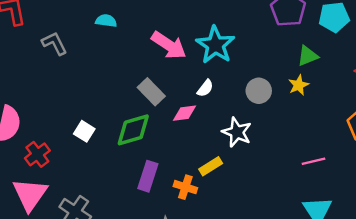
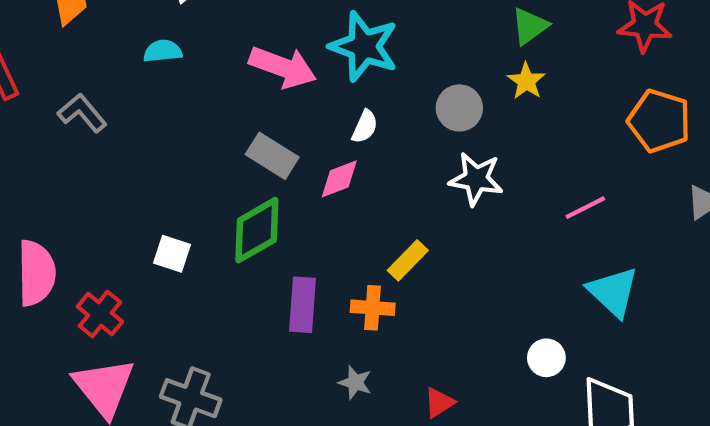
white star: (237, 132) -> (476, 179), moved

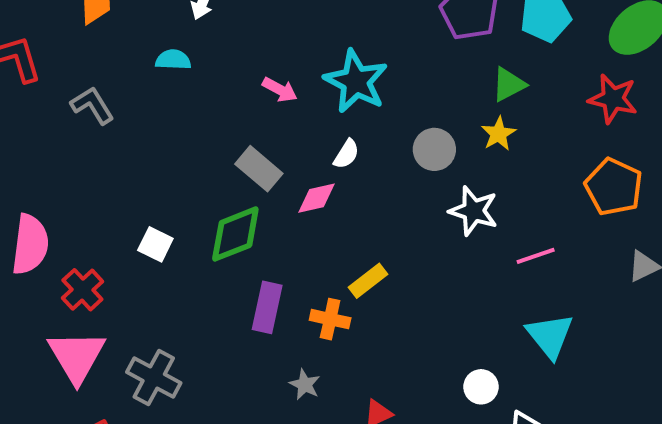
pink arrow: (283, 67) -> (280, 90), size x0.6
white star: (476, 179) -> (474, 211), moved

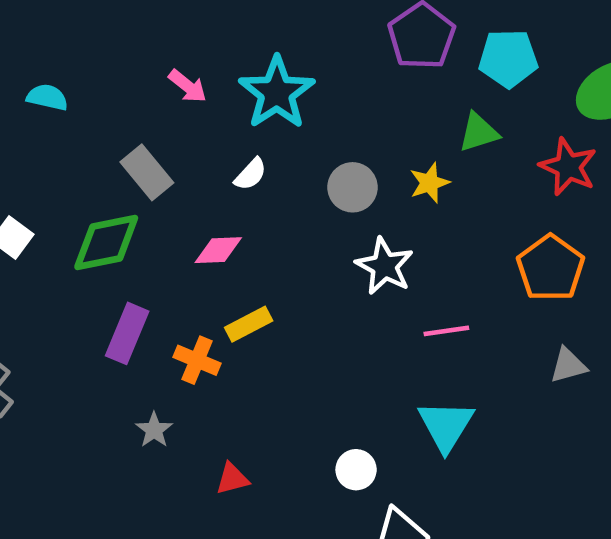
cyan semicircle: (173, 60) -> (47, 97), moved
green triangle: (509, 84) -> (479, 132), moved
pink diamond: (316, 198) -> (218, 250), moved

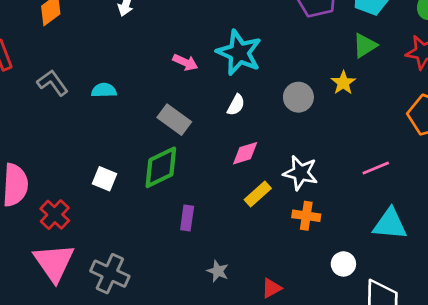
pink diamond: (218, 250) -> (245, 153), moved
white star: (385, 266) -> (300, 173), moved
purple rectangle: (127, 333) -> (187, 218), size x0.7
orange cross: (197, 360) -> (306, 216), moved
cyan triangle: (446, 426) -> (390, 224), turned -42

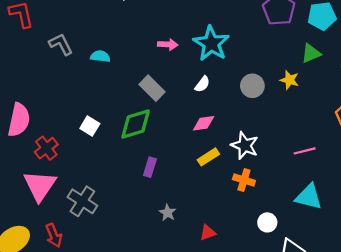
pink arrow: (185, 62) -> (168, 44), turned -30
yellow star: (343, 83) -> (289, 80), turned -30

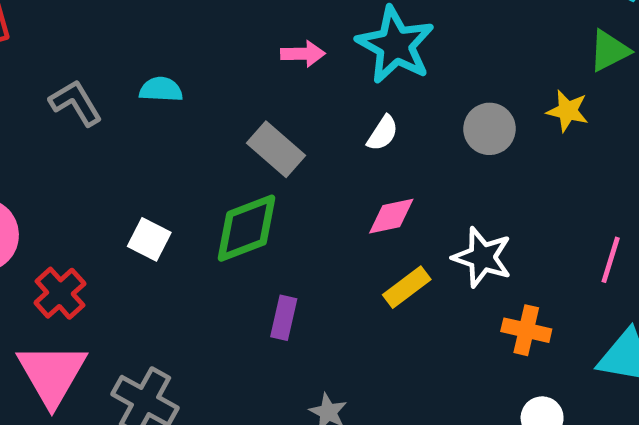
gray L-shape: (61, 44) -> (76, 103), moved
pink line: (305, 151) -> (611, 260), turned -55
orange cross: (244, 180) -> (526, 330), moved

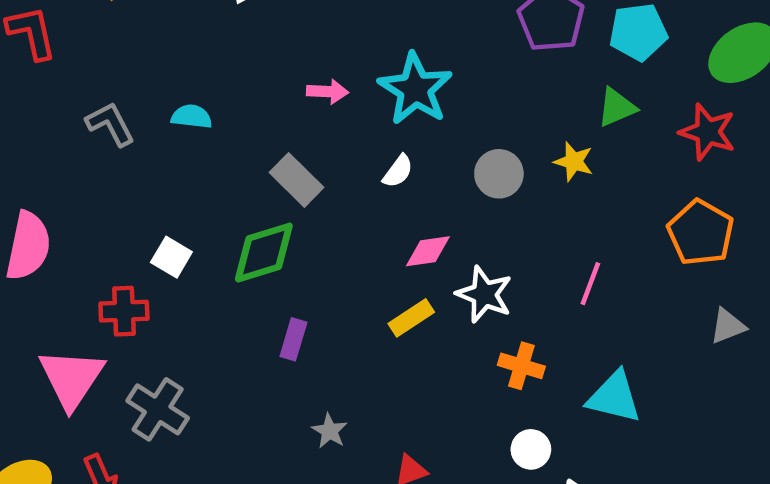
pink diamond: (391, 216) -> (428, 251), moved
pink line: (611, 260) -> (590, 284), moved
red cross: (60, 293) -> (124, 311), moved, turned 36

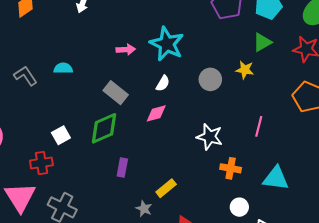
pink diamond: (428, 251) -> (156, 113), moved
white square: (171, 257) -> (61, 135), turned 36
yellow rectangle: (411, 318) -> (166, 188), moved

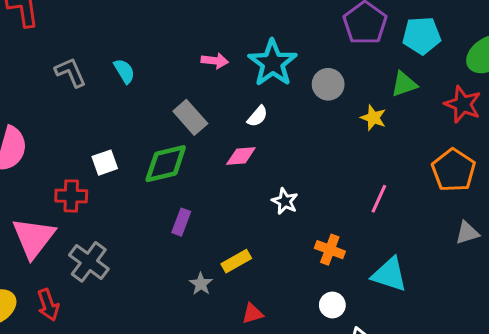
cyan semicircle: (63, 68) -> (124, 71), turned 48
gray circle: (210, 79) -> (328, 84), moved
white star: (210, 137) -> (285, 201), moved, size x0.7

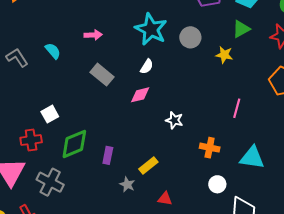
pink arrow: (215, 61) -> (93, 35), moved
green diamond: (166, 164) -> (74, 144), moved
purple rectangle: (181, 222) -> (108, 155), moved
red triangle: (252, 314) -> (165, 199), turned 35

